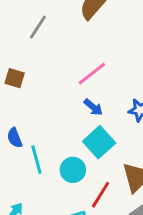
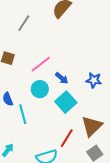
pink line: (92, 74) -> (41, 64), moved
cyan circle: (73, 170) -> (40, 89), moved

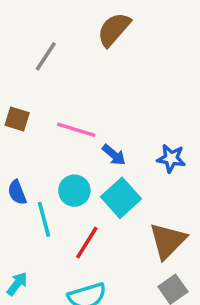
pink line: (41, 64) -> (76, 130), turned 55
cyan circle: (40, 89) -> (74, 191), moved
red line: (67, 138) -> (87, 243), moved

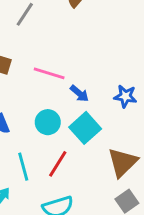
cyan line: (44, 219) -> (23, 167), moved

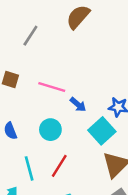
cyan square: (85, 128) -> (102, 131), moved

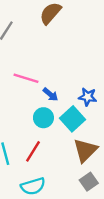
cyan circle: (50, 130) -> (43, 118), moved

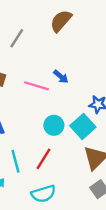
blue arrow: (50, 94) -> (61, 77), moved

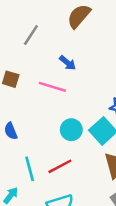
blue arrow: (61, 77) -> (68, 63), moved
red line: (43, 159) -> (60, 166), turned 30

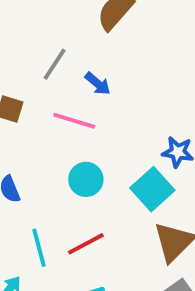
gray line: (31, 35) -> (55, 64), moved
cyan circle: (71, 130) -> (86, 179), moved

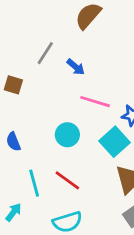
pink line: (74, 121) -> (95, 102), moved
red line: (86, 244) -> (67, 180), turned 64

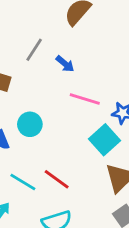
cyan circle: (67, 135) -> (30, 124), moved
cyan line: (34, 183) -> (23, 182), turned -44

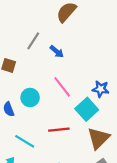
pink line: (85, 99) -> (62, 87), moved, turned 35
red line: (57, 179) -> (59, 130), moved, turned -42

